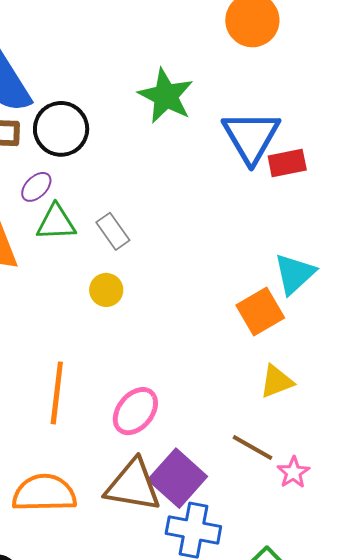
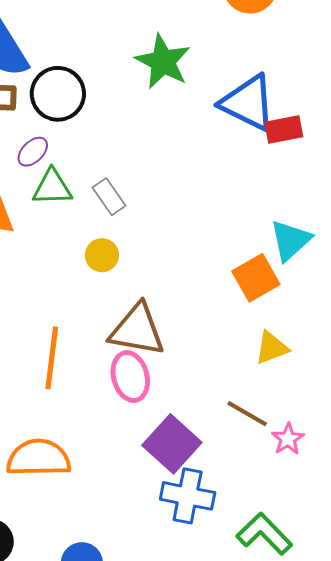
blue triangle: (251, 137) -> (248, 103), turned -34
pink ellipse: (135, 411) -> (130, 377), turned -54
brown triangle: (133, 485) -> (137, 330), moved

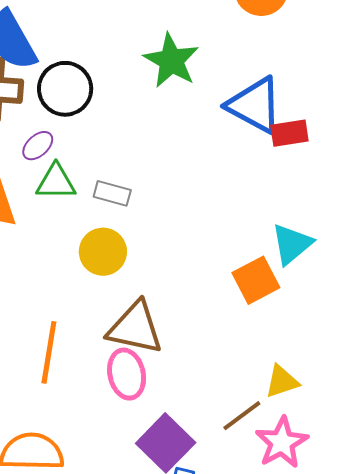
gray rectangle: (109, 197) -> (112, 193), turned -42
yellow circle: (102, 255) -> (103, 252), size x1.4
yellow triangle: (272, 348) -> (282, 381), moved
brown line: (247, 414) -> (242, 416), turned -69
pink star: (288, 439) -> (282, 442), size x1.6

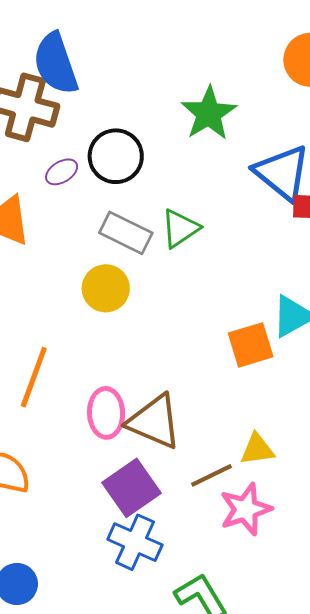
black circle: (65, 89) -> (116, 156), moved
green triangle: (56, 182) -> (180, 228), moved, turned -45
gray rectangle: (112, 193) -> (126, 233), size x1.4
brown triangle: (135, 328) -> (154, 422), moved

